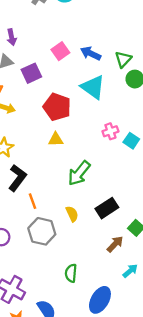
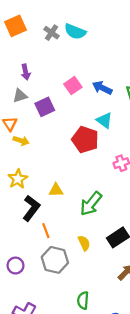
cyan triangle: (93, 87) -> (104, 120), size x0.7
red pentagon: (57, 107) -> (85, 140), moved
yellow triangle: (56, 139) -> (56, 190), moved

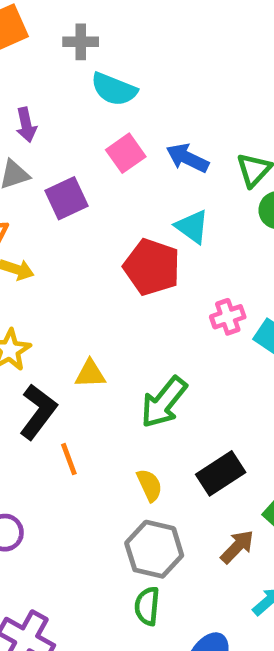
cyan semicircle: (75, 32) -> (114, 89), moved
gray cross: (51, 33) -> (81, 42), turned -35
gray hexagon: (55, 260) -> (154, 549), moved

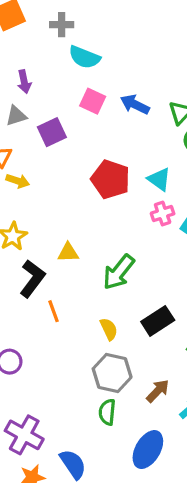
pink square: (126, 153) -> (93, 101), turned -30
cyan triangle: (192, 227) -> (159, 179), moved
brown arrow: (237, 547) -> (158, 391), moved

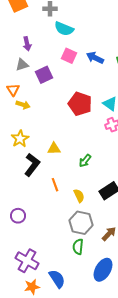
green arrow: (119, 272) -> (85, 161), size x0.6
orange line: (53, 311) -> (55, 185), moved

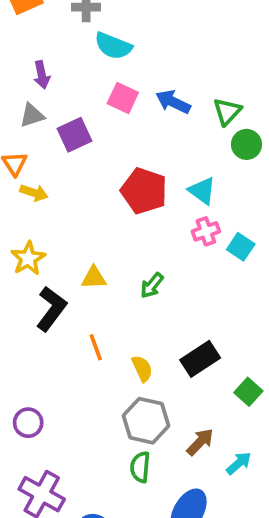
green arrow: (85, 161) -> (152, 285), moved
purple circle: (18, 216) -> (28, 423), moved

